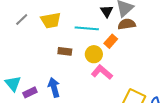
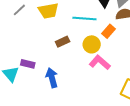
brown rectangle: (65, 51) -> (63, 42), turned -32
purple rectangle: (30, 92) -> (28, 64), moved, turned 40

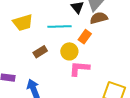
pink L-shape: (100, 62) -> (79, 68), turned -30

